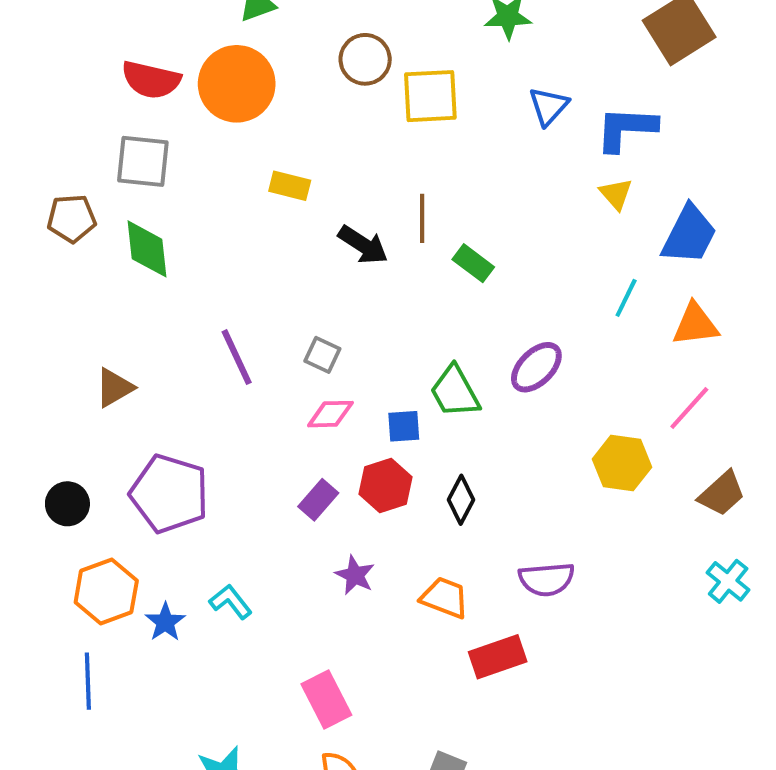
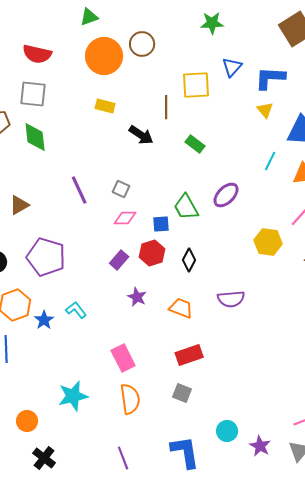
orange circle: (237, 84) -> (104, 56), moved
yellow square: (430, 96) -> (196, 85), moved
brown line: (422, 218) -> (166, 107), moved
red rectangle: (498, 657) -> (189, 355), moved

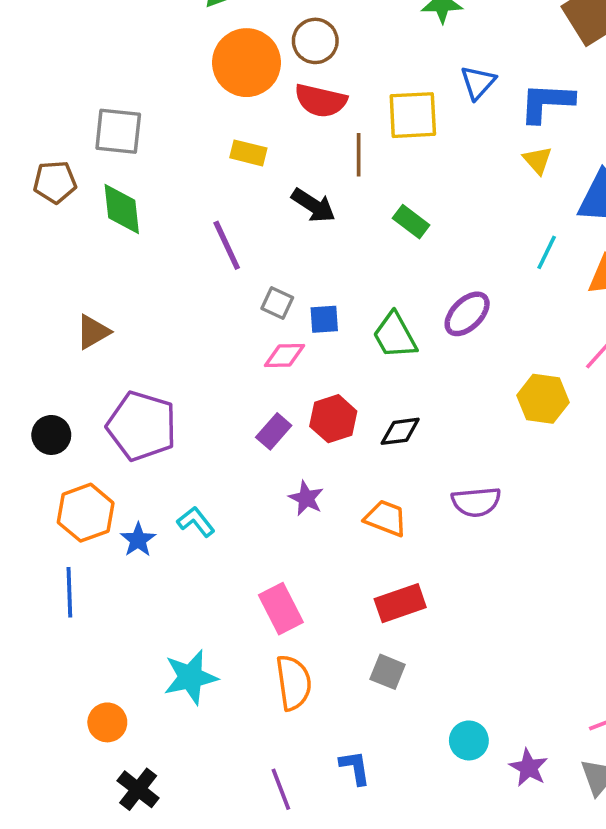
red semicircle: (37, 54) -> (321, 101), moved
purple line: (79, 190) -> (227, 245), moved
blue square: (161, 224) -> (324, 319), moved
black diamond: (189, 260) -> (400, 431), turned 55
blue L-shape: (185, 452) -> (355, 768), moved, size x0.6

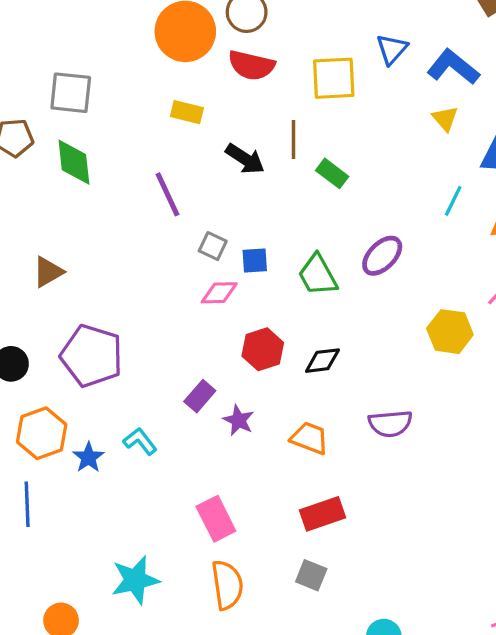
blue L-shape: (547, 102) -> (453, 67), turned 36
brown line: (359, 155) -> (293, 140), moved
purple rectangle: (274, 431) -> (200, 396), moved

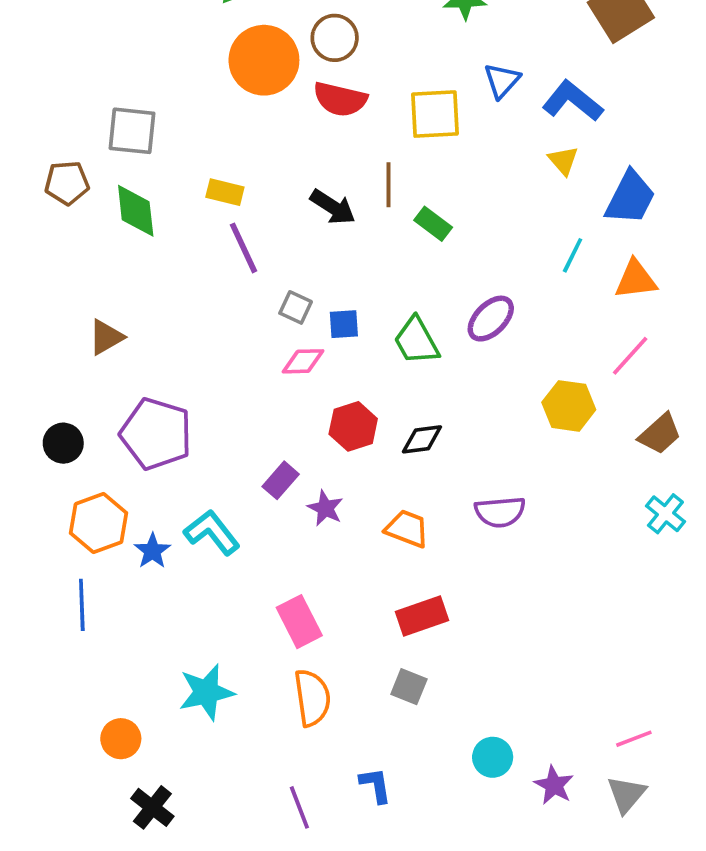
yellow rectangle: (187, 112) -> (225, 192), moved
cyan L-shape: (140, 441) -> (212, 532), size x1.4

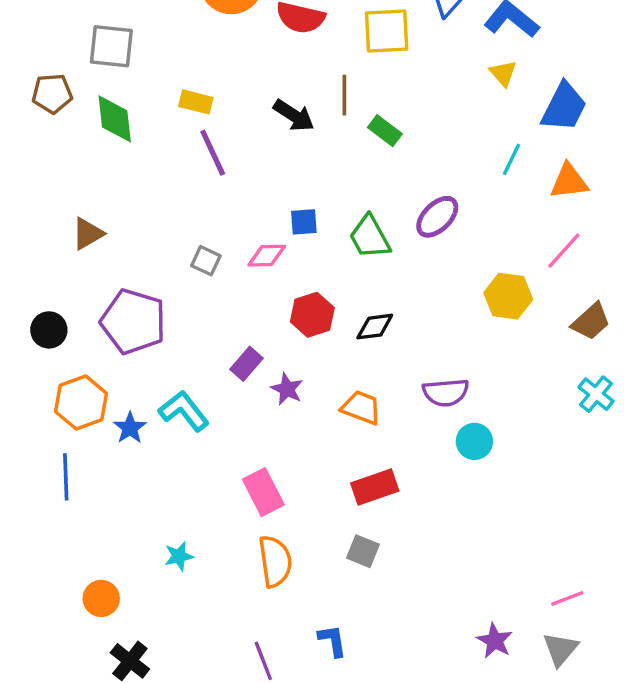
gray square: (296, 307) -> (206, 261), moved
cyan star: (206, 692) -> (179, 556), size x0.6
cyan circle: (493, 757) -> (474, 441), moved

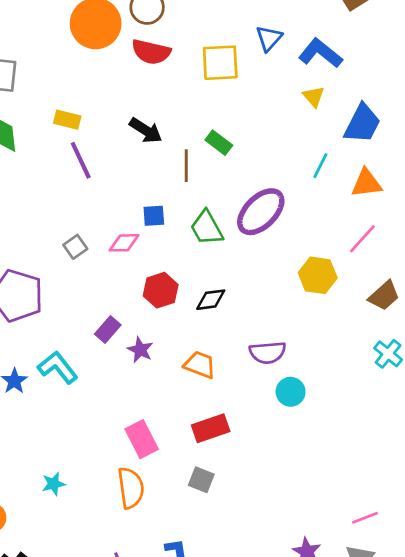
brown line: (344, 95) -> (186, 166), moved
purple ellipse: (437, 217) -> (261, 212), size x1.4
gray square: (206, 261) -> (75, 247), turned 30
pink rectangle: (263, 492) -> (142, 439), moved

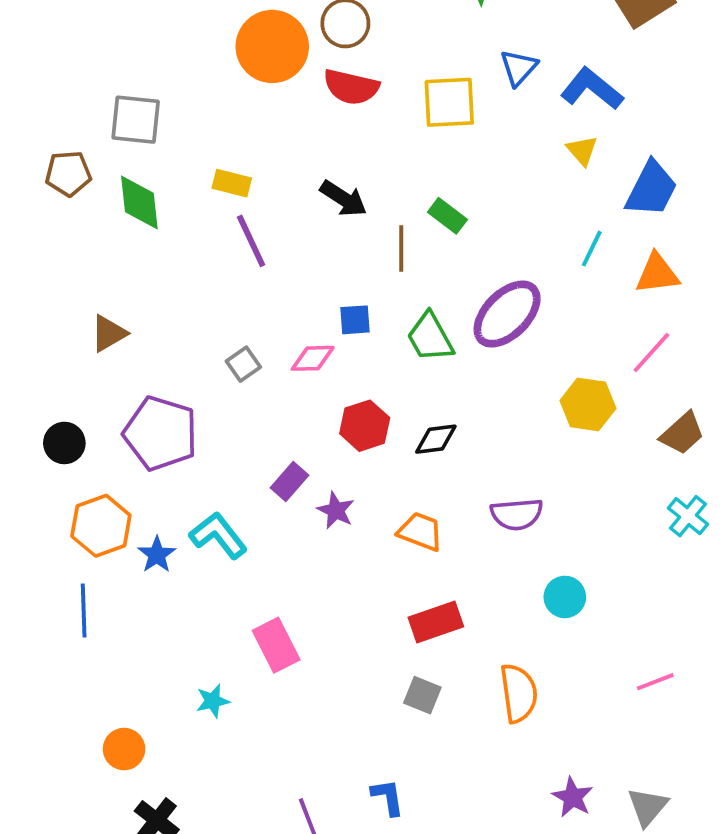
cyan circle: (291, 392) -> (565, 597), moved
pink rectangle: (142, 439) -> (276, 645), moved
orange semicircle: (131, 488) -> (519, 693), moved
pink line: (365, 518) -> (655, 682), moved

